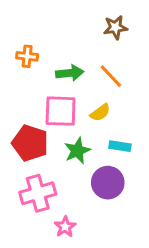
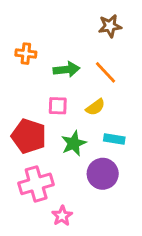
pink square: (61, 111) -> (58, 106), size x0.6

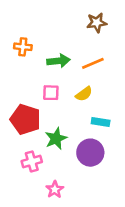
orange line: (106, 72) -> (93, 63), turned -70
green star: (74, 143) -> (56, 139), moved
pink cross: (36, 184) -> (32, 161), size x0.7

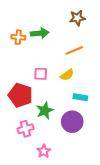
green arrow: (58, 61) -> (40, 33), moved

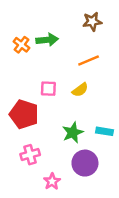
orange cross: (18, 37) -> (21, 45), turned 32
cyan rectangle: (80, 97) -> (104, 131), moved
green star: (45, 110) -> (73, 133), moved
purple circle: (72, 122) -> (85, 163), moved

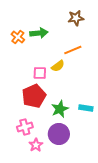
yellow semicircle: (80, 90) -> (58, 66), moved
red pentagon: (24, 114) -> (34, 96), moved, turned 30
purple circle: (85, 163) -> (59, 134), moved
pink star: (52, 181) -> (36, 145), moved

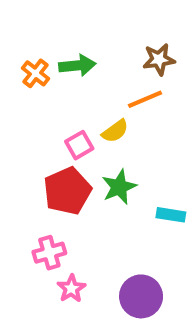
brown star: (76, 18) -> (159, 59), moved
pink square: (40, 73) -> (79, 145), turned -32
green star: (60, 109) -> (119, 187), moved
purple circle: (59, 134) -> (141, 296), moved

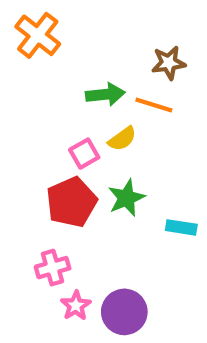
green arrow: (77, 65) -> (105, 94), moved
orange cross: (35, 73) -> (38, 35), moved, size x1.5
orange line: (145, 99) -> (154, 105), turned 40
purple circle: (141, 296) -> (124, 312), moved

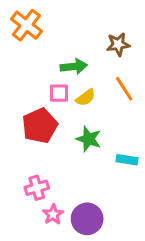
orange line: (154, 105) -> (124, 89), moved, turned 40
pink square: (84, 154) -> (59, 93), moved, turned 30
green star: (126, 198) -> (89, 139), turned -30
red pentagon: (72, 202) -> (40, 126), moved

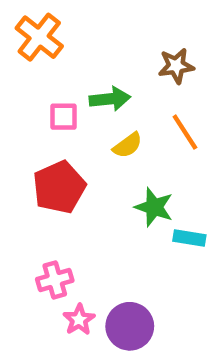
pink square: (59, 93) -> (64, 117), moved
green star: (89, 139) -> (154, 207), moved

